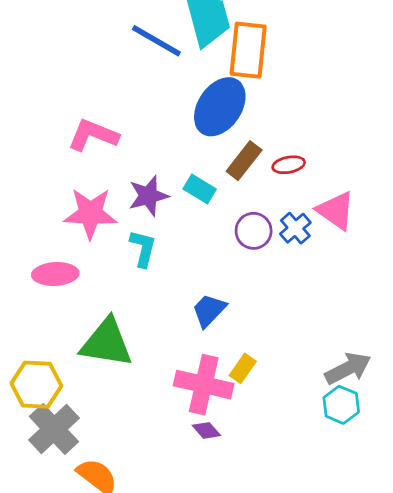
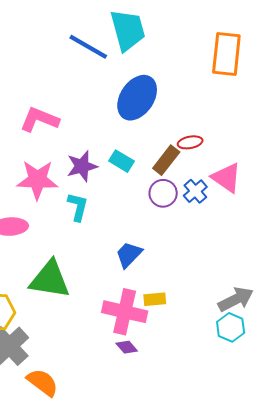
orange rectangle: (248, 50) -> (226, 54), moved
brown rectangle: (244, 161) -> (166, 160), moved
yellow rectangle: (243, 368) -> (155, 299), turned 50

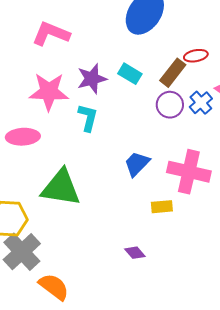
pink cross: (125, 312) -> (189, 172), moved

